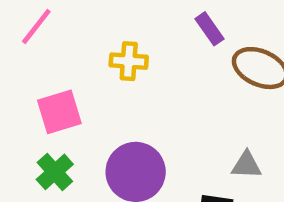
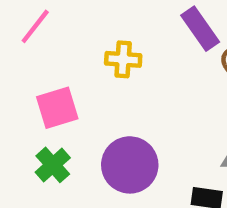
purple rectangle: (209, 29) -> (200, 29), size x1.4

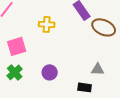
purple circle: (130, 165) -> (50, 72), size x0.6

